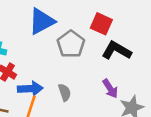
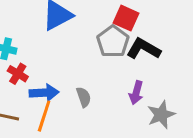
gray pentagon: (71, 44) -> (113, 41), moved
purple arrow: (110, 89) -> (136, 93), turned 48

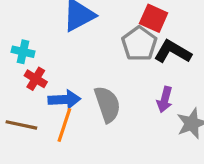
gray semicircle: (84, 97) -> (107, 104), size x1.6

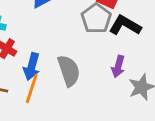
blue arrow: (64, 99) -> (32, 67), turned 108

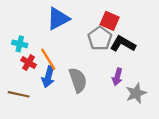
orange line: (32, 88) -> (48, 59), moved, turned -50

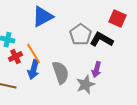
red square: (110, 21) -> (118, 19), moved
red cross: (29, 63) -> (16, 57), turned 32
gray star: (136, 93) -> (86, 85), moved

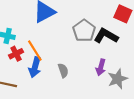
gray semicircle: (61, 73) -> (63, 70), size x0.6
gray star: (86, 85) -> (118, 79), moved

